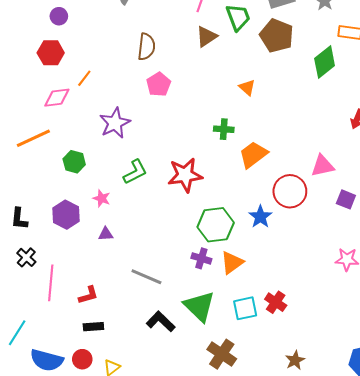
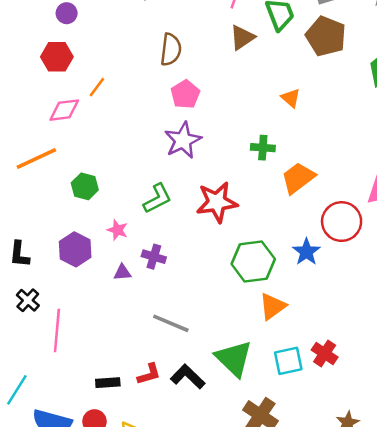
purple star: (115, 123) -> (183, 140), moved
purple cross: (201, 258) -> (154, 257), moved
red L-shape: (88, 295) -> (149, 374), moved

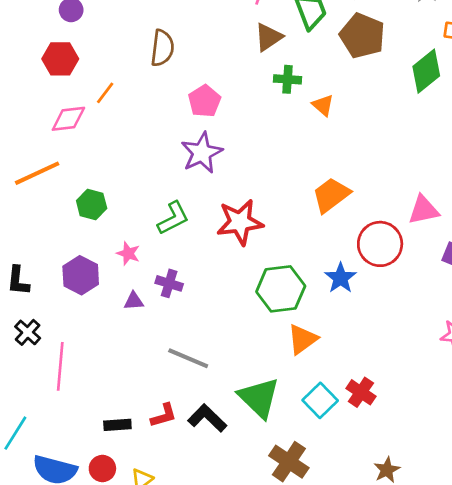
brown semicircle: (171, 50) -> (162, 48), moved
green cross: (263, 148) -> (287, 79), moved
cyan square: (288, 361) -> (320, 400), turned -32

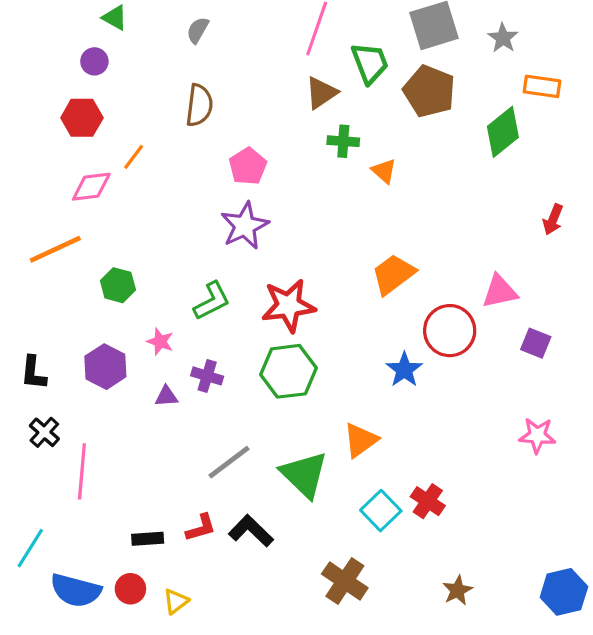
green hexagon: (281, 289) -> (288, 371), moved
gray line: (188, 358) -> (229, 462), turned -60
green triangle: (259, 398) -> (304, 475), moved

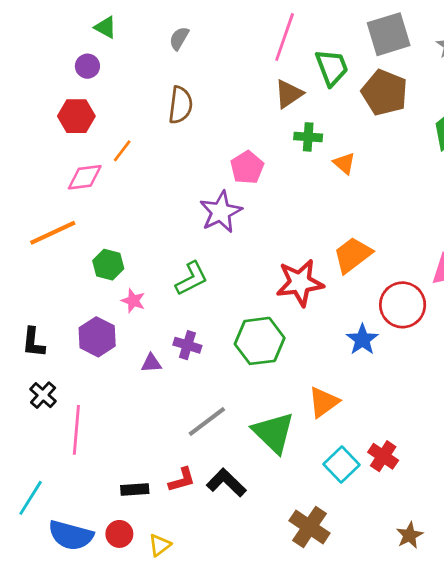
pink pentagon: (248, 166) -> (247, 167), moved
red star: (288, 306) -> (300, 283), moved
pink star: (160, 342) -> (133, 301), moved

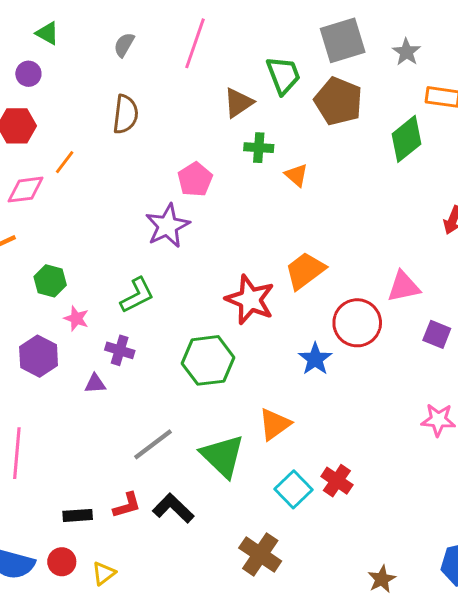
pink line: (285, 37) -> (195, 43), moved
red star: (300, 283) -> (250, 300), turned 30
purple cross: (187, 345) -> (120, 350), moved
brown star: (409, 535) -> (382, 579), moved

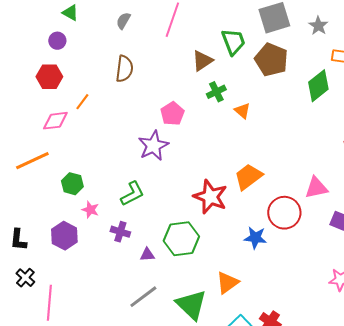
green cross: (259, 148) -> (216, 92), turned -30
blue star: (315, 359) -> (255, 238), turned -30
purple triangle: (95, 384) -> (147, 255), moved

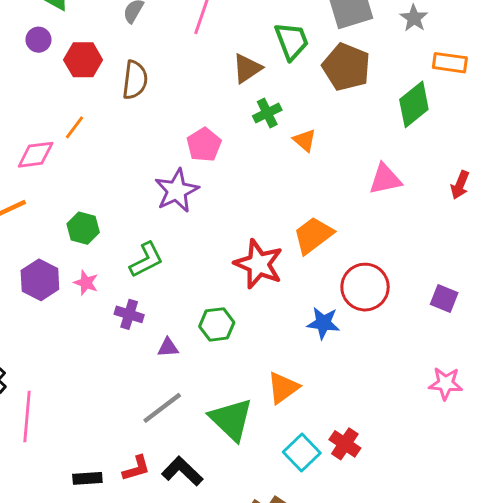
red hexagon: (49, 77) -> (83, 60), moved
green hexagon: (72, 184) -> (83, 228), moved
pink triangle: (316, 188) -> (385, 179), moved
purple hexagon: (64, 236) -> (40, 280), moved
green hexagon: (181, 239) -> (217, 324), size x0.7

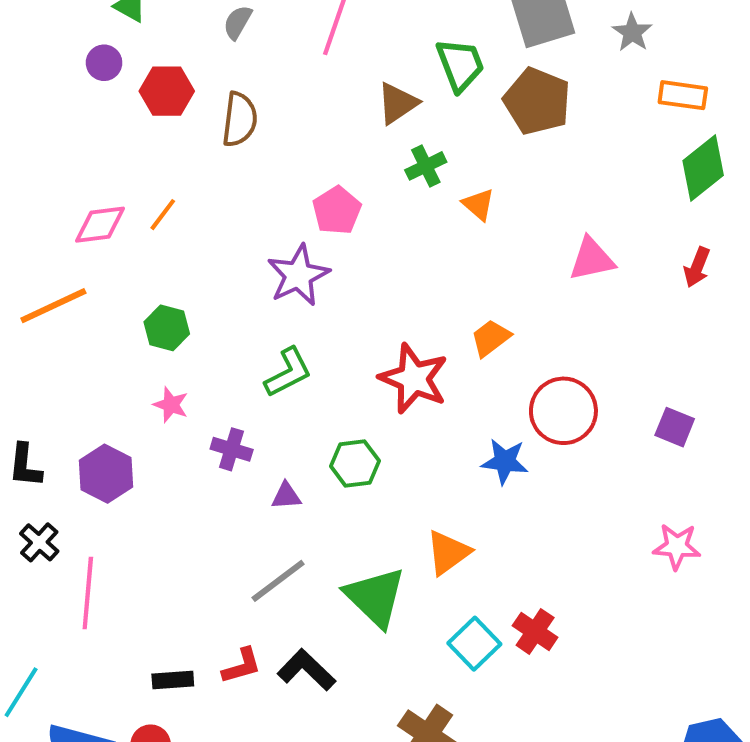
green diamond: (414, 104) -> (703, 168), moved
orange line: (74, 127) -> (163, 215), moved
orange trapezoid: (313, 235) -> (491, 338), size x0.7
green L-shape: (146, 260) -> (288, 372), moved
purple hexagon: (40, 280) -> (106, 474), moved

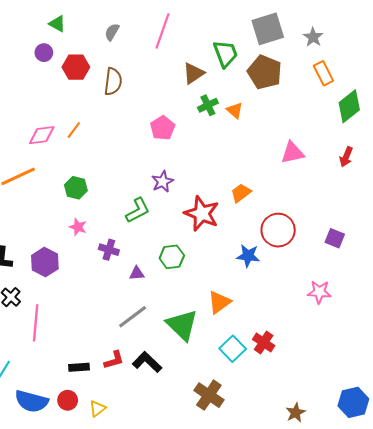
orange rectangle: (683, 95) -> (323, 73), moved, turned 55
orange triangle: (478, 204) -> (235, 110), moved
purple star: (298, 275) -> (163, 182), moved, size x0.7
pink star: (677, 546) -> (319, 292), moved

